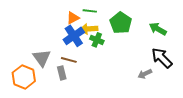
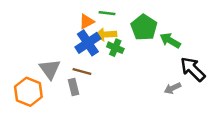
green arrow: (158, 29) -> (170, 41), moved

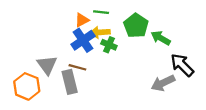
gray rectangle: (74, 87) -> (70, 82), size x1.5
gray arrow: (173, 88) -> (163, 83), size x1.5

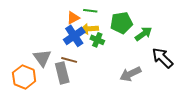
green pentagon: (136, 26) -> (121, 23), turned 30
green arrow: (161, 38) -> (143, 34), turned 114
gray arrow: (163, 83) -> (130, 74), moved

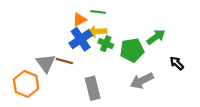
green pentagon: (121, 23) -> (132, 50), moved
black arrow: (162, 58) -> (177, 63), size x0.6
brown line: (69, 60) -> (64, 61), moved
gray rectangle: (62, 73) -> (93, 88), moved

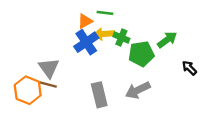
green cross: (106, 44) -> (121, 37), moved
brown line: (64, 61) -> (48, 84), moved
gray arrow: (142, 81) -> (138, 90), moved

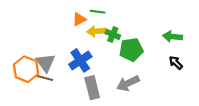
green arrow: (167, 40) -> (172, 37), moved, turned -138
blue cross: (86, 42) -> (80, 60), moved
orange hexagon: (28, 90) -> (26, 69), moved

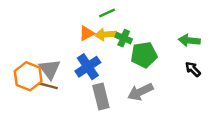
green line: (98, 12) -> (107, 13), turned -32
orange triangle: (79, 19) -> (87, 33), moved

